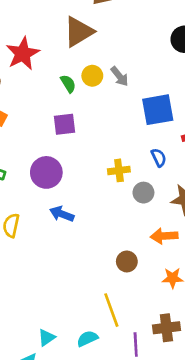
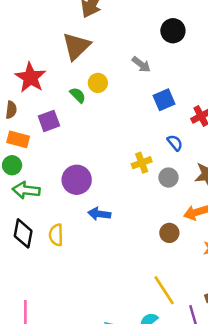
gray arrow: (120, 76) -> (141, 64), moved
blue square: (158, 110) -> (164, 100), size x0.7
purple square: (65, 124) -> (49, 121), moved
brown circle: (127, 261) -> (169, 233), moved

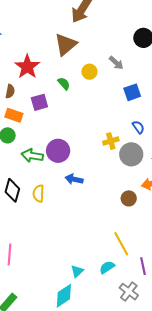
yellow circle: (98, 83) -> (89, 72), moved
gray circle: (168, 178) -> (131, 154), size x1.5
green arrow: (26, 190) -> (32, 156), moved

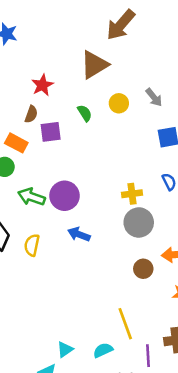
red star: (27, 67) -> (42, 85), size x0.7
brown semicircle: (10, 91) -> (31, 114), moved
gray circle: (131, 154) -> (139, 222), moved

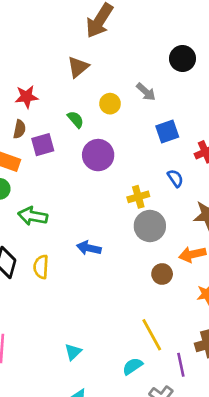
brown triangle: (94, 65) -> (78, 67), size x0.7
red star: (42, 85) -> (27, 97), turned 30
purple circle: (65, 196) -> (98, 155), moved
cyan triangle: (65, 349) -> (73, 352), moved

